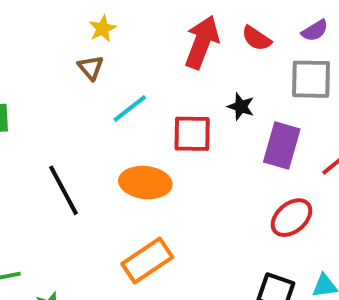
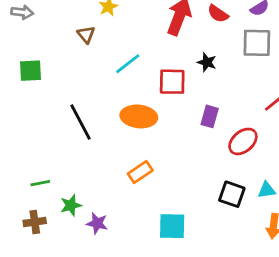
brown triangle: (91, 68) -> (86, 35), moved
purple rectangle: (282, 145) -> (210, 116), moved, size x0.7
orange rectangle: (147, 260) -> (140, 172), size x0.7

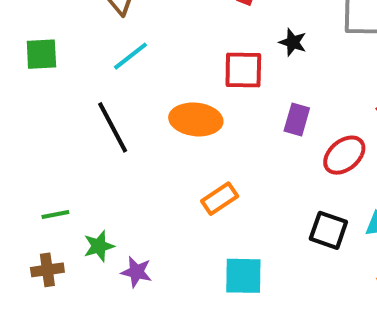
cyan line: (128, 64) -> (131, 56), moved
orange rectangle: (140, 172) -> (220, 199), moved

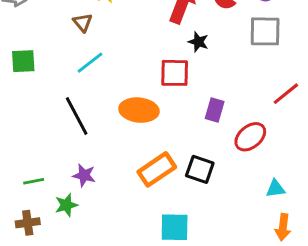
black star: (293, 42) -> (198, 42), moved
orange rectangle: (220, 199) -> (157, 169), size x1.4
black square: (328, 230) -> (200, 169), moved
purple star: (136, 272) -> (84, 175), moved

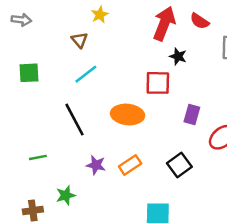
orange rectangle: (157, 169) -> (130, 165), moved, size x0.7
black square: (200, 169) -> (179, 165), turned 35
purple star: (84, 175) -> (96, 165), moved
green line: (34, 181) -> (38, 157), moved

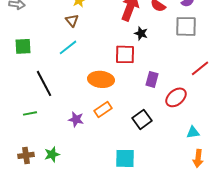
brown triangle: (80, 40) -> (72, 20), moved
black line: (74, 120) -> (44, 83), moved
orange rectangle: (130, 165) -> (103, 109), moved
green star: (66, 195) -> (52, 154), moved

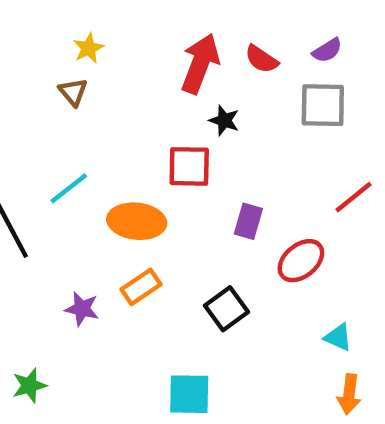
cyan line: (68, 47) -> (69, 188), moved
cyan triangle: (193, 132) -> (338, 337), turned 32

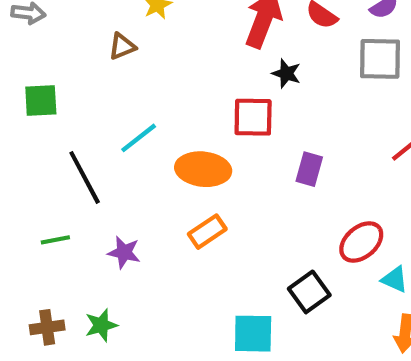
brown triangle: (73, 92) -> (122, 46), moved, turned 48
red ellipse: (301, 261) -> (361, 242), moved
purple star: (82, 309) -> (124, 252), moved
black square: (226, 309) -> (309, 292), moved

